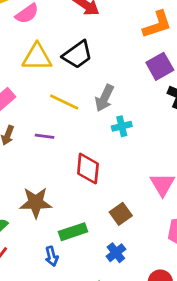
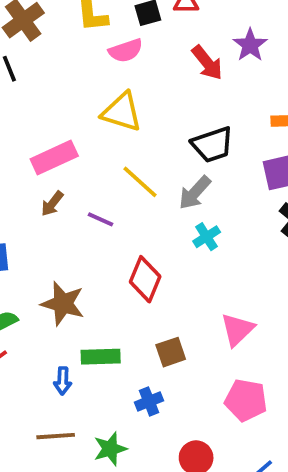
black trapezoid: (77, 55) -> (212, 145), moved
cyan cross: (122, 126) -> (207, 237), turned -36

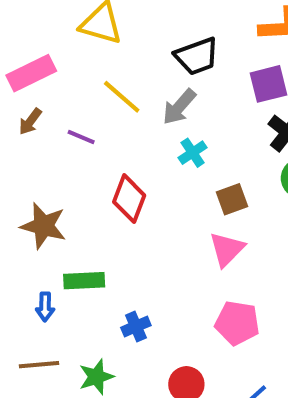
brown square: (171, 352) -> (232, 199), moved

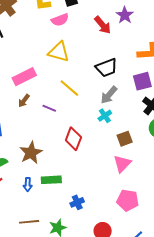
gray arrow: (179, 107) -> (109, 95), moved
brown star: (43, 226) -> (31, 153), turned 30
blue arrow: (45, 307) -> (28, 184), moved

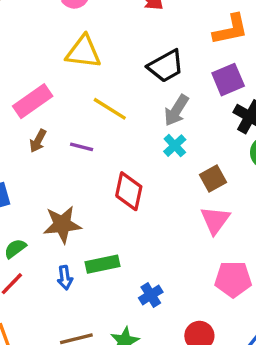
brown star: (31, 153) -> (62, 225), turned 30

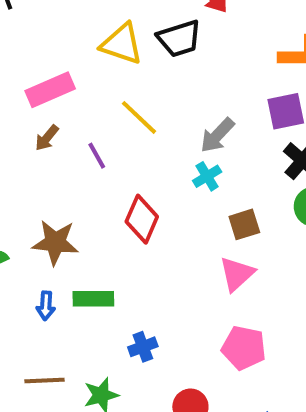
black trapezoid: (166, 66) -> (179, 38), moved
purple line: (82, 147) -> (97, 156), turned 35

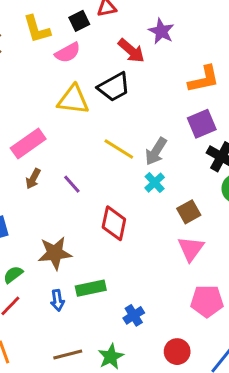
yellow line: (139, 117) -> (119, 149), moved

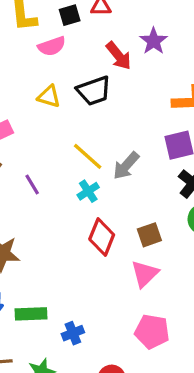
yellow triangle: (73, 100) -> (49, 96), size x0.7
cyan cross: (155, 183) -> (88, 191), moved
red diamond: (114, 223) -> (102, 237), moved
green rectangle: (91, 288) -> (31, 314), moved

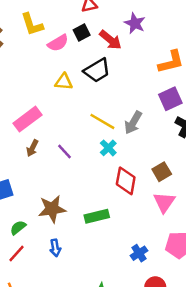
black square: (70, 15) -> (82, 33), moved
green rectangle: (31, 314) -> (97, 216), moved
blue cross: (73, 333) -> (139, 253), moved

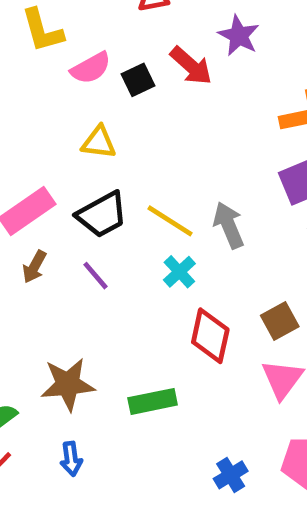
black square: (82, 33) -> (138, 80), moved
black trapezoid: (97, 70) -> (102, 215), moved
gray arrow: (133, 123) -> (229, 225), turned 125

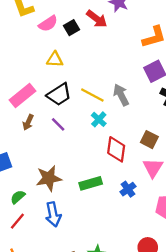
brown square: (280, 321) -> (149, 140), turned -30
blue arrow: (71, 459) -> (53, 214), size x1.5
blue cross: (231, 475) -> (128, 189), moved

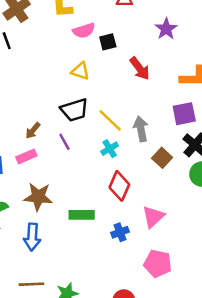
red arrow: (97, 19) -> (140, 68), moved
pink rectangle: (23, 96) -> (26, 156), moved, size x0.7
brown square: (149, 140) -> (162, 158), moved

